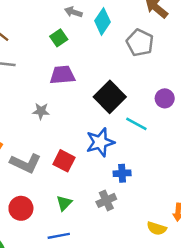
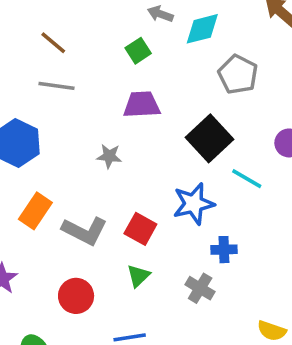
cyan diamond: (103, 21) -> (202, 29), turned 40
gray pentagon: (140, 43) -> (238, 74), moved
gray cross: (106, 200) -> (200, 288), turned -36
green triangle: (64, 203) -> (138, 276), moved

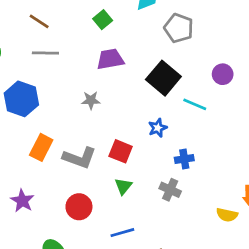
blue star: (194, 204) -> (158, 128), size x0.6

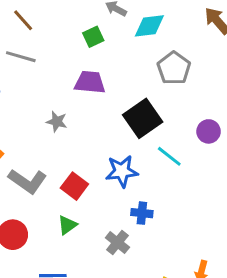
blue star: (158, 128) -> (122, 171), size x1.5

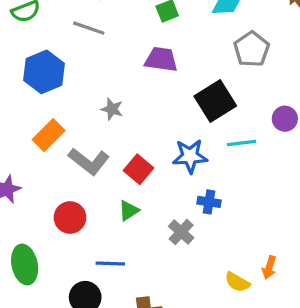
gray star: (57, 122) -> (112, 109), moved
cyan line: (169, 156) -> (241, 143), turned -48

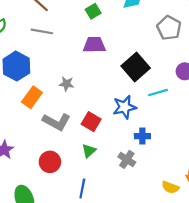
gray pentagon: (252, 49) -> (169, 28), moved
orange rectangle: (49, 135) -> (32, 97), moved
blue line: (110, 263) -> (82, 189), turned -72

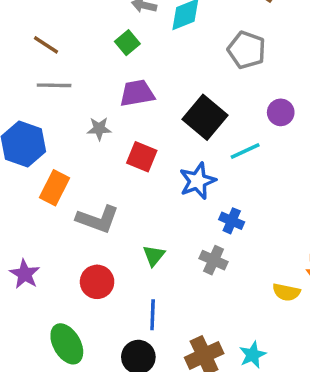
gray star: (67, 84) -> (99, 129), moved
red square: (91, 122) -> (142, 157), moved
blue cross: (142, 136) -> (232, 221), turned 32

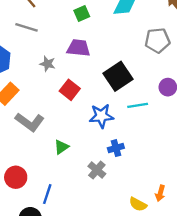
gray pentagon: (247, 50) -> (157, 40), turned 30
blue cross: (232, 221) -> (116, 148), turned 35
green triangle: (154, 256) -> (61, 147), moved
red circle: (97, 282) -> (16, 177), moved

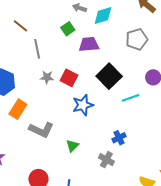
gray line: (26, 27) -> (37, 49), moved, turned 72
purple trapezoid: (79, 48) -> (89, 44), moved
red square: (70, 90) -> (69, 78), moved
blue star: (101, 116) -> (83, 105), moved

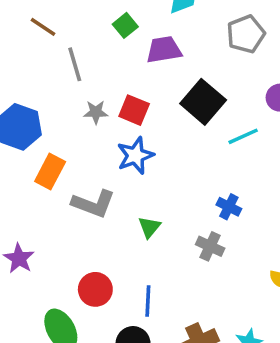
blue star: (83, 105) -> (135, 155), moved
blue cross: (119, 138) -> (229, 207), turned -32

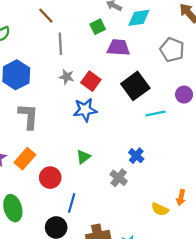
gray pentagon: (246, 34) -> (172, 50), turned 30
orange rectangle: (50, 171) -> (25, 159), moved
gray L-shape: (93, 204) -> (28, 116), moved, turned -120
red circle: (95, 289) -> (50, 178), moved

